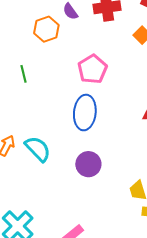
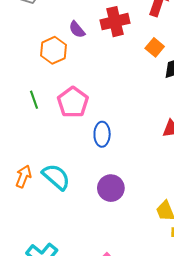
pink pentagon: (92, 69) -> (73, 102), moved
blue ellipse: (85, 113) -> (102, 134), size x0.7

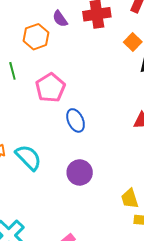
green line: (34, 100) -> (12, 71), moved
blue ellipse: (102, 134) -> (76, 120), turned -30

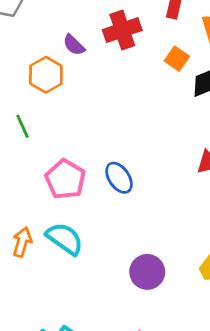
pink pentagon: (50, 88) -> (65, 179), moved
purple circle: (80, 172) -> (147, 272), moved

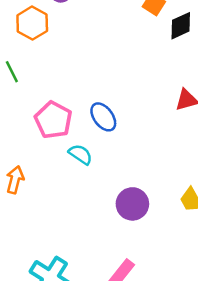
cyan semicircle: (65, 239) -> (80, 154), moved, size x0.7

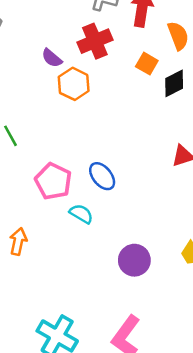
orange hexagon: (32, 23) -> (74, 84), moved

